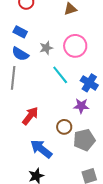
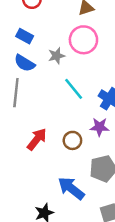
pink circle: (75, 46) -> (83, 40), moved
brown circle: (64, 127) -> (72, 140), moved
blue arrow: (41, 149) -> (71, 188), moved

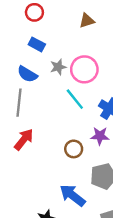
blue rectangle: (25, 36) -> (37, 44), moved
pink circle: (83, 40) -> (84, 69), moved
red arrow: (37, 139) -> (24, 139), moved

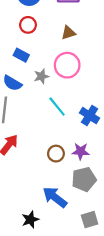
red circle: (34, 12) -> (28, 25), moved
pink circle: (84, 69) -> (67, 65), moved
purple star: (100, 136) -> (81, 151), moved

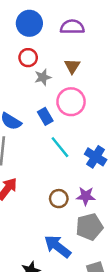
brown triangle: (68, 33) -> (72, 66), turned -40
blue rectangle: (21, 55) -> (45, 116), moved, turned 32
gray star: (41, 76) -> (43, 77), moved

